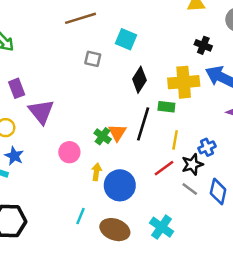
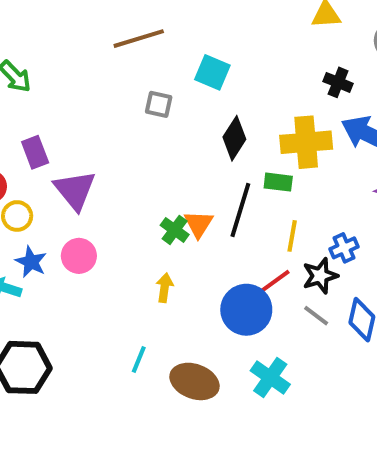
pink circle: (69, 152) -> (79, 256), moved
blue circle: (120, 185) -> (246, 310), moved

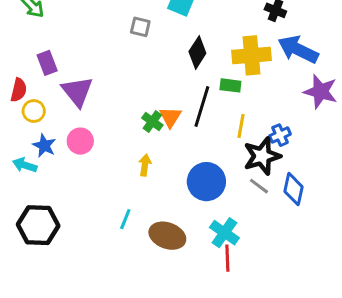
black star: (320, 276) -> (262, 156), size x1.4
red line: (274, 282) -> (227, 258), moved, turned -56

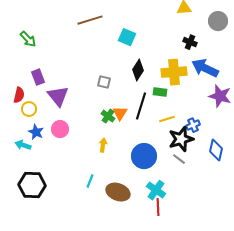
gray square: (140, 27) -> (104, 82), moved
yellow line: (241, 126) -> (167, 119), turned 63
blue diamond: (294, 189) -> (216, 150), moved

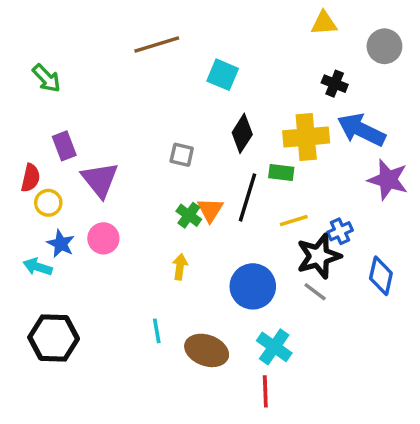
cyan line: (90, 181) -> (157, 331), turned -32
red line: (158, 207) -> (265, 391), moved

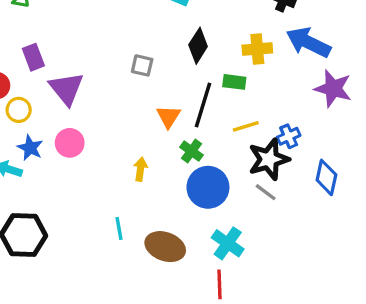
yellow cross: (306, 137) -> (257, 49), size x0.7
green cross: (189, 215) -> (191, 151), moved

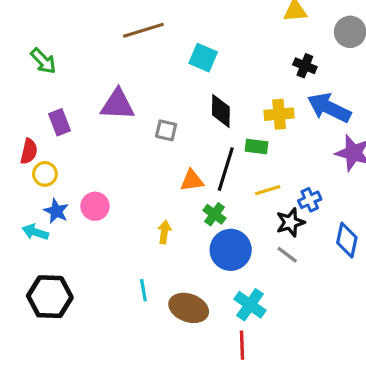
black diamond: (198, 46) -> (221, 111), turned -32
purple triangle: (66, 89) -> (118, 105), moved, turned -48
orange triangle: (168, 117) -> (192, 180), turned 50
black star: (269, 159) -> (290, 222), size x0.7

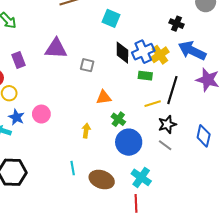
yellow cross: (279, 114) -> (160, 55), turned -30
black line: (226, 169) -> (172, 90), moved
blue cross: (310, 200) -> (143, 52), moved, size x1.5

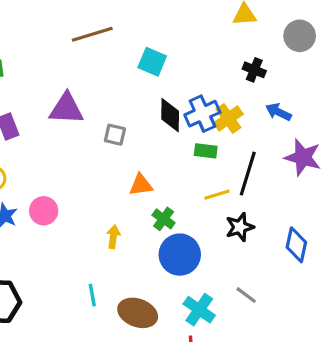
blue arrow: (192, 51) -> (279, 112), size x0.6
gray line: (165, 145) -> (246, 295), moved

